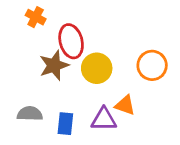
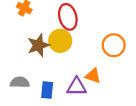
red ellipse: (71, 41) -> (68, 17), moved
yellow circle: (97, 68) -> (60, 41), moved

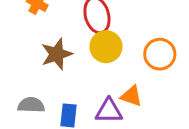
yellow circle: (60, 41) -> (106, 47), moved

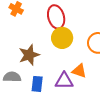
brown star: (57, 54) -> (29, 55), moved

